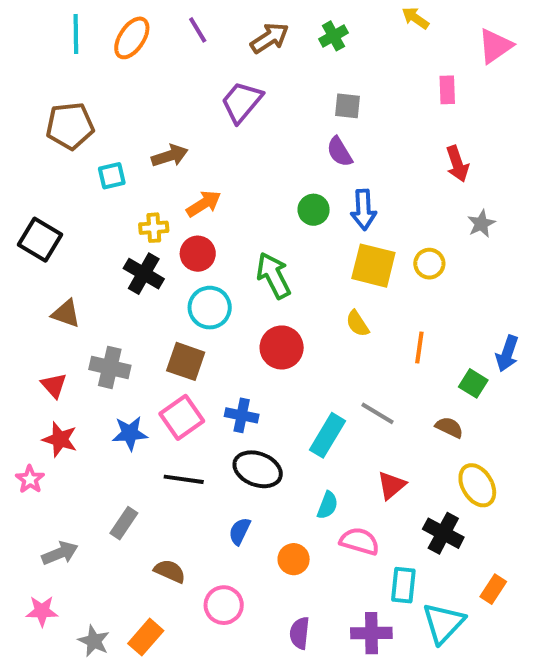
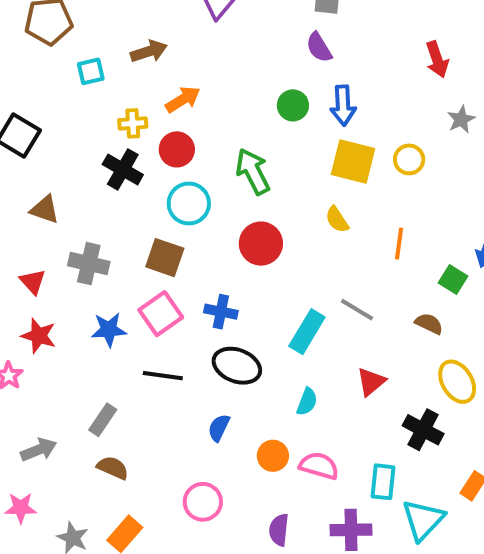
pink semicircle: (359, 541) -> (319, 466), moved
brown semicircle: (170, 571) -> (113, 468), moved

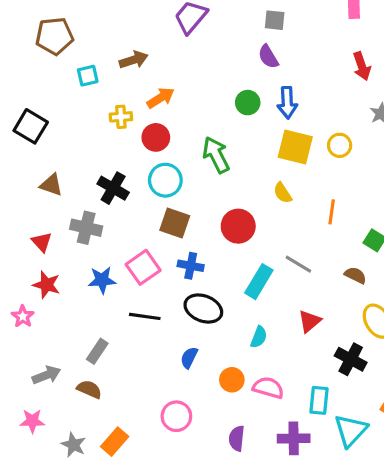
black cross: (123, 169) -> (113, 188), moved
red circle: (261, 244) -> (238, 226), moved
brown square: (165, 258) -> (175, 223), moved
brown semicircle: (113, 468) -> (89, 389), moved

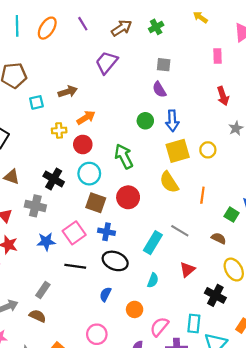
yellow square: (295, 147) -> (178, 151), turned -30
yellow semicircle: (283, 193) -> (169, 182), size x1.5
red circle: (238, 226) -> (128, 197), moved
pink semicircle: (268, 388) -> (159, 327), moved, turned -66

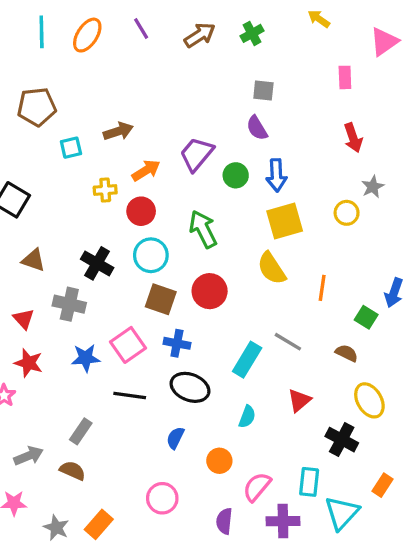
purple trapezoid: (107, 63) -> (197, 154), moved
yellow circle: (208, 150) -> (347, 213), moved

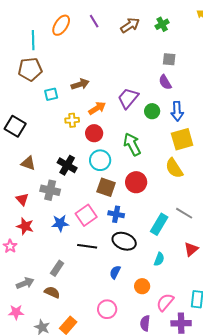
cyan line: (42, 32) -> (33, 40), moved

